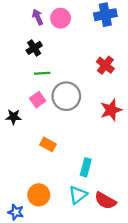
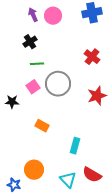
cyan triangle: (78, 195) -> (68, 180), moved, turned -36

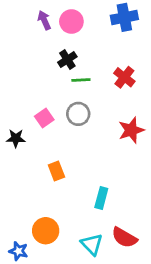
black cross: (30, 42) -> (67, 60), moved
green line: (37, 64) -> (81, 80), moved
gray circle: (58, 84) -> (78, 114), size x0.7
orange rectangle: (42, 126) -> (56, 171), turned 40

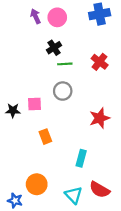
pink square: (44, 118) -> (34, 104), moved, turned 32
red star: (131, 130) -> (100, 118), moved

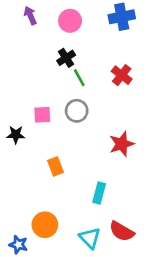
purple arrow: (36, 16) -> (30, 15), moved
green line: (65, 64) -> (79, 78), turned 64
pink square: (34, 104) -> (42, 115), moved

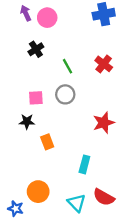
pink circle: (70, 21) -> (47, 18), moved
black cross: (66, 58) -> (36, 49), moved
black star: (16, 135) -> (27, 122), moved

